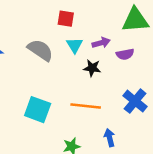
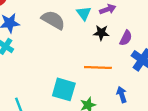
purple semicircle: (125, 54) -> (126, 38), moved, turned -49
cyan square: (38, 110) -> (64, 89), moved

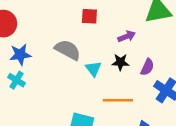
cyan triangle: (84, 13) -> (93, 69), moved

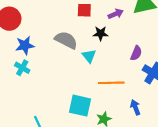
purple arrow: (127, 36) -> (116, 14), moved
black star: (120, 62) -> (101, 33), moved

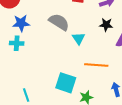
black star: (101, 33) -> (106, 25), moved
cyan cross: (22, 68) -> (17, 43), turned -32

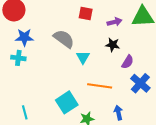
cyan square: (66, 83) -> (67, 102), turned 35

